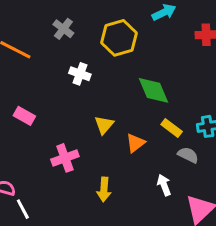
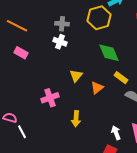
gray cross: (63, 29) -> (62, 24), moved, turned -32
yellow hexagon: (119, 38) -> (99, 18), moved
pink rectangle: (24, 116) -> (21, 53), moved
white arrow: (164, 185) -> (116, 133), moved

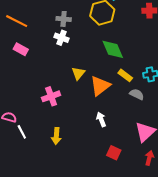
orange triangle: (97, 88) -> (100, 86), size x1.5
yellow arrow: (76, 119) -> (56, 136), moved
white arrow: (116, 133) -> (101, 119), moved

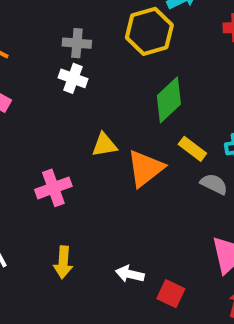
green diamond: (113, 49) -> (169, 100), turned 70
yellow triangle: (78, 73) -> (104, 145), turned 40
white arrow: (101, 119) -> (130, 274), moved, turned -56

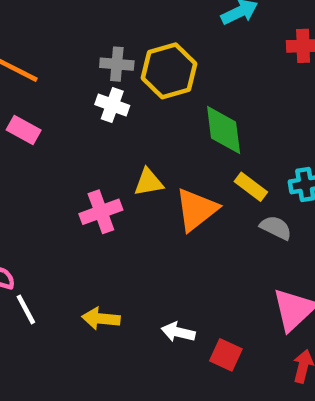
yellow hexagon: (149, 31) -> (169, 71), moved
green diamond: (169, 100) -> (224, 130), turned -54
pink cross: (53, 188) -> (101, 212), moved
yellow arrow: (63, 262) -> (101, 319), turned 92

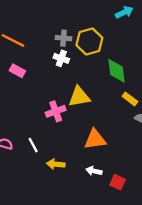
yellow triangle: (149, 182) -> (79, 97), size x1.5
orange triangle: (196, 209) -> (95, 139), moved, turned 30
white line: (26, 309) -> (33, 145), moved

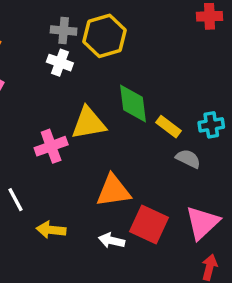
green diamond: (116, 71) -> (133, 103), moved
red square: (118, 182) -> (149, 225), moved, size x1.5

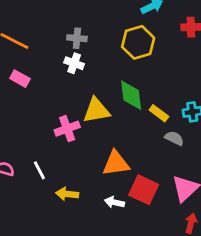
yellow hexagon: (104, 36) -> (138, 42), moved

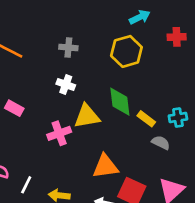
white cross: (74, 63) -> (66, 84), moved
pink rectangle: (20, 79) -> (14, 108), moved
white line: (39, 170) -> (26, 185), moved, turned 54

